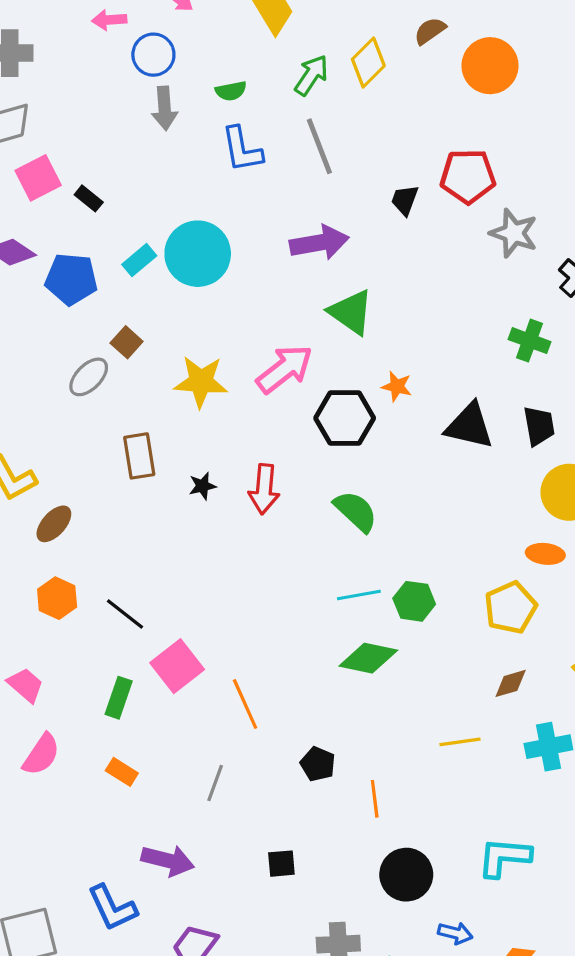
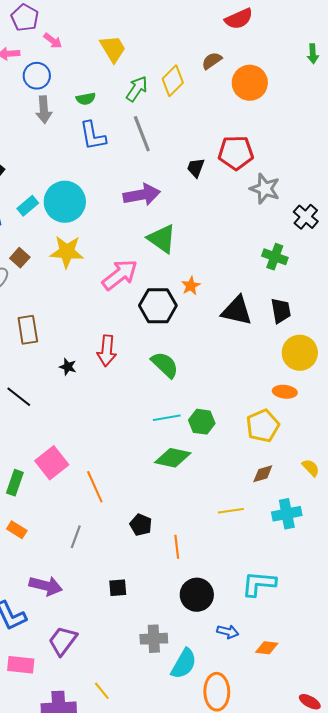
yellow star: (201, 382) -> (67, 252), moved
orange star: (397, 386) -> (191, 286), turned 30
black star: (202, 486) -> (68, 367), moved, turned 30
black line: (125, 614) -> (19, 397), moved

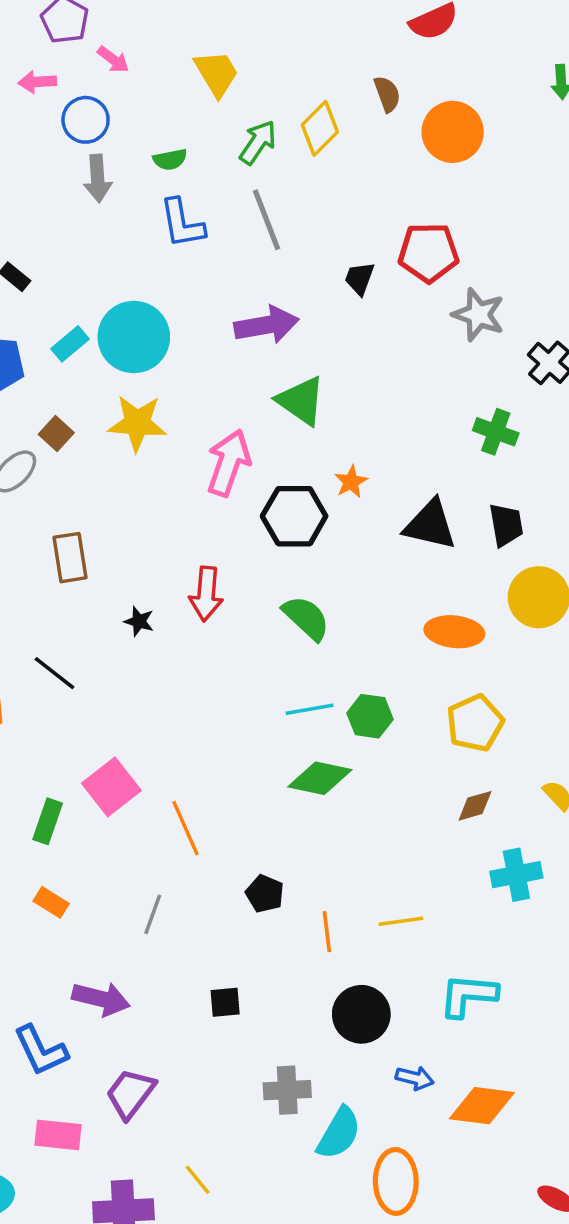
brown semicircle: (212, 61) -> (387, 94), turned 105
pink arrow: (120, 275) -> (229, 463), turned -33
orange ellipse: (285, 392) -> (454, 632), moved, size x1.4
yellow line: (231, 511) -> (401, 921), moved
orange diamond: (267, 648) -> (482, 1106), size x1.6

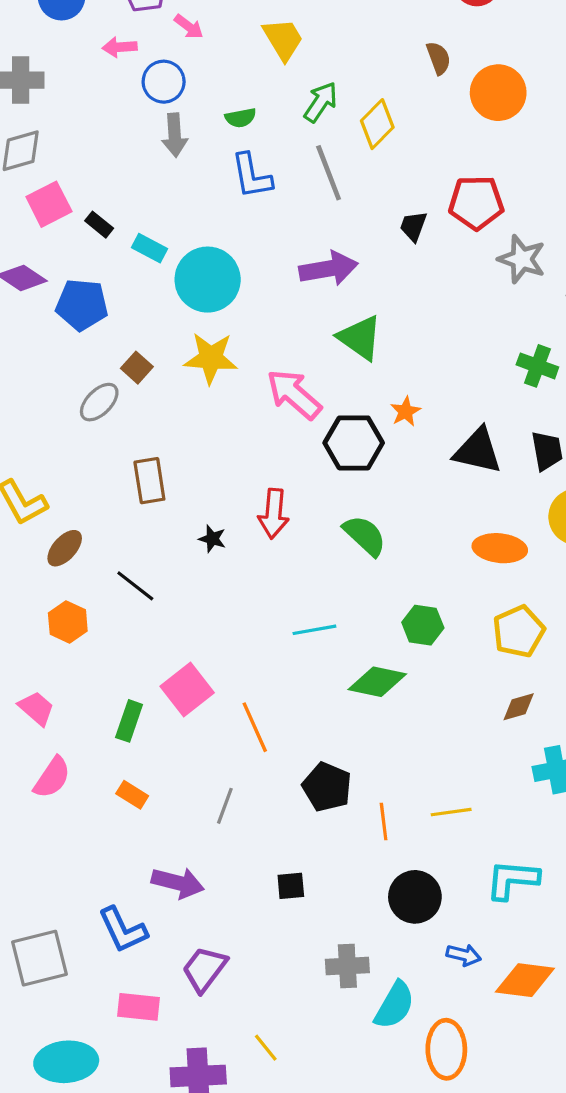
yellow diamond: (320, 128) -> (377, 124), moved
cyan rectangle: (70, 344) -> (149, 248), moved, turned 68
pink arrow: (229, 463) -> (294, 394), turned -68
cyan line: (310, 709) -> (314, 630), moved
black pentagon: (265, 894) -> (327, 787), size x1.4

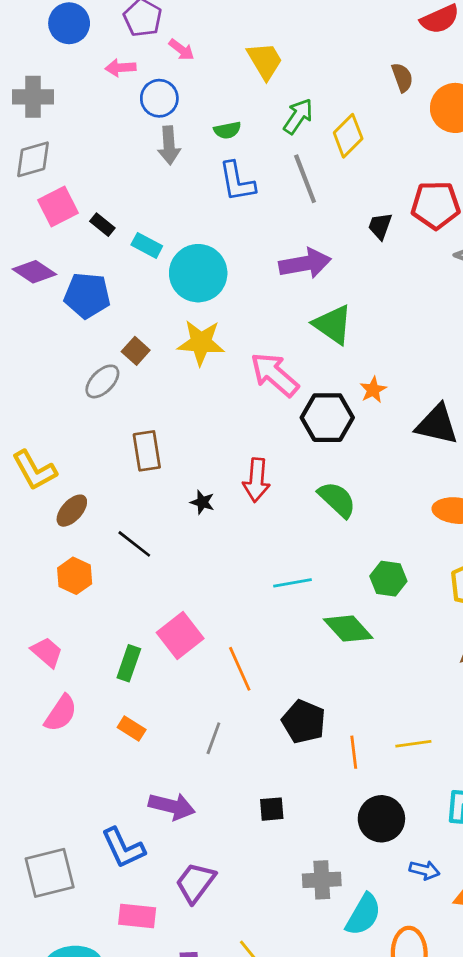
green diamond: (377, 682) -> (348, 629), turned 36

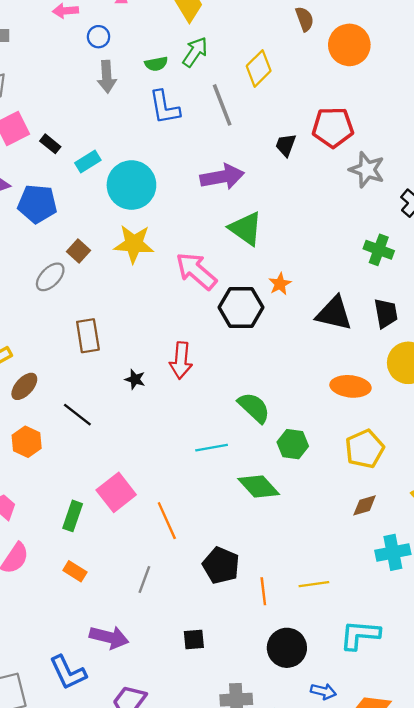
blue circle: (159, 98) -> (99, 37), size x0.7
green arrow: (298, 116) -> (195, 52), moved
cyan rectangle: (147, 245) -> (88, 161), turned -60
green semicircle: (337, 499) -> (254, 408), moved

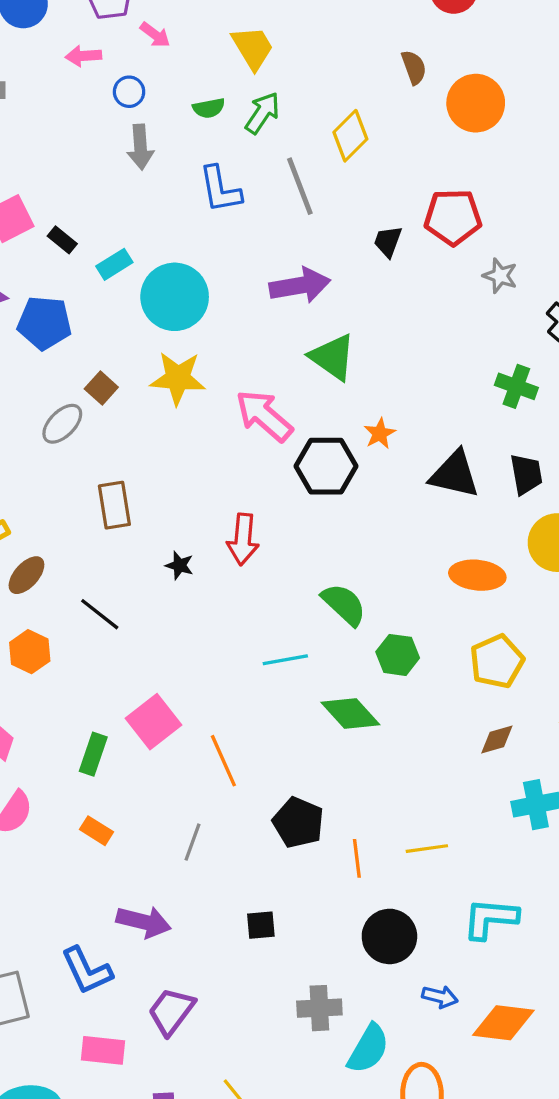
green semicircle: (156, 64) -> (209, 108), moved
gray star: (367, 170) -> (500, 276), size x0.7

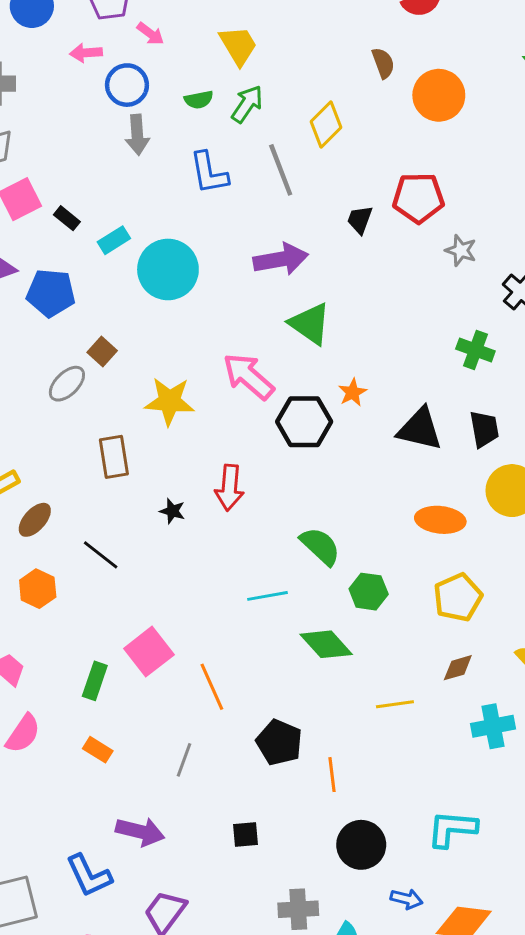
blue circle: (129, 92) -> (127, 85), size x1.5
yellow star: (178, 378) -> (169, 401), moved
yellow line: (427, 849) -> (395, 704), moved

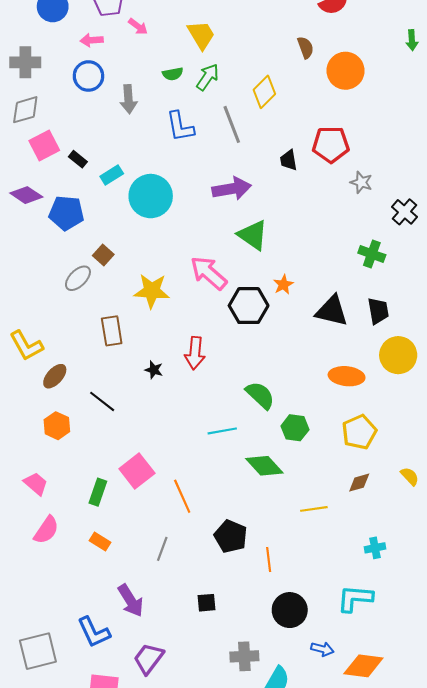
blue circle: (127, 85) -> (88, 76), moved
black trapezoid: (360, 220) -> (289, 160), turned -30
cyan cross: (493, 726) -> (375, 548), moved, size x0.7
purple arrow: (140, 832) -> (131, 601), turned 44

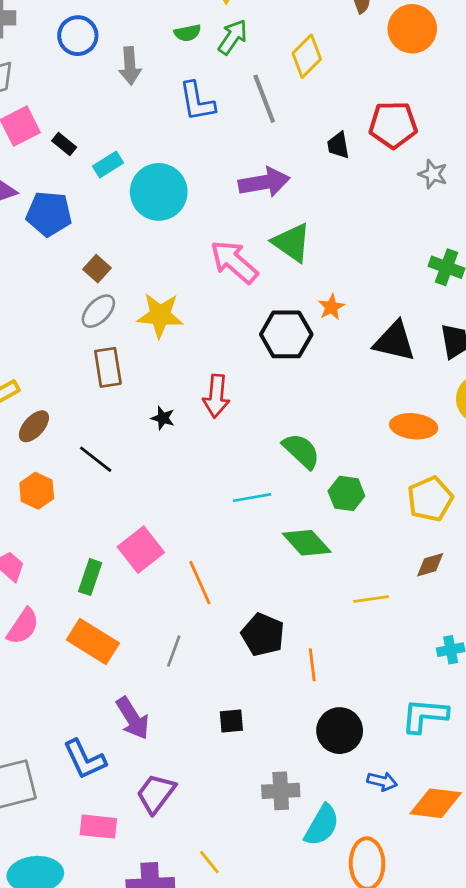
pink arrow: (209, 273) -> (234, 262), moved
gray ellipse: (78, 278) -> (98, 311), moved
orange rectangle: (100, 542) -> (93, 641), size x1.8

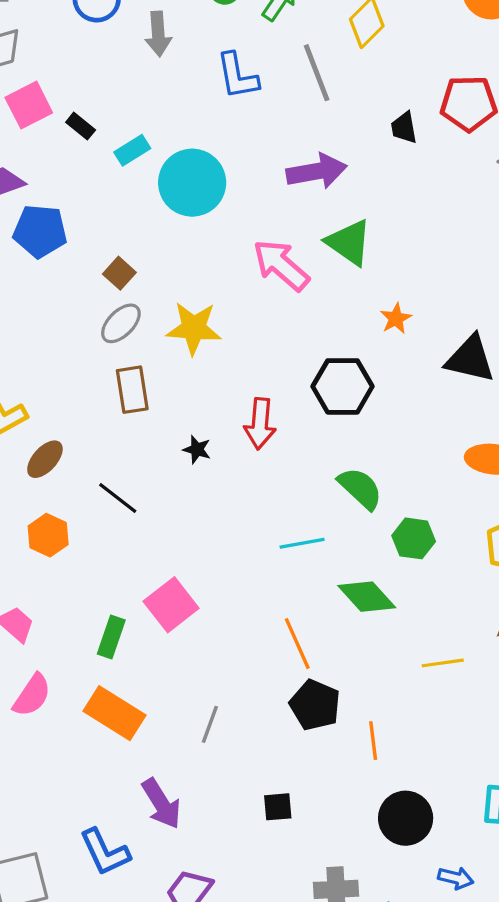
blue pentagon: (49, 214) -> (40, 231), moved
black hexagon: (286, 334) -> (342, 386), moved
orange line: (200, 583) -> (297, 644), moved

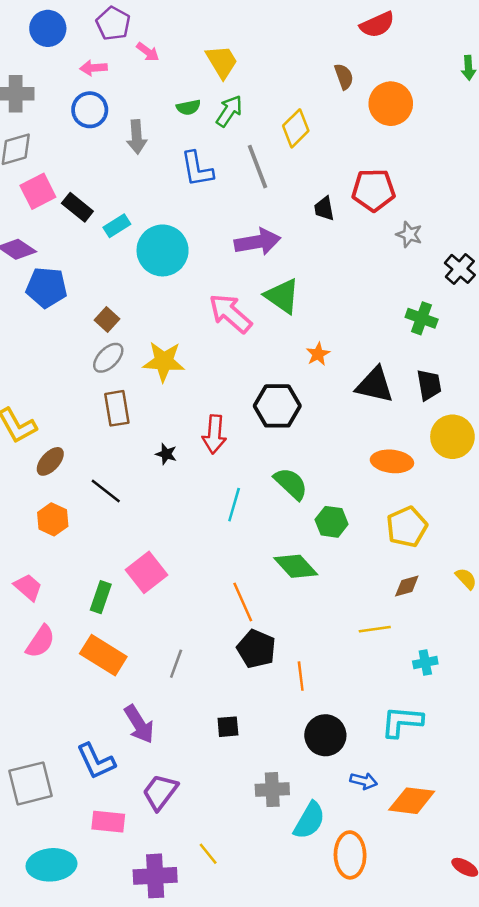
black rectangle: (81, 126) -> (77, 207), size x1.4
cyan line: (302, 543) -> (234, 505), moved, turned -64
yellow line: (443, 663) -> (375, 629), moved

